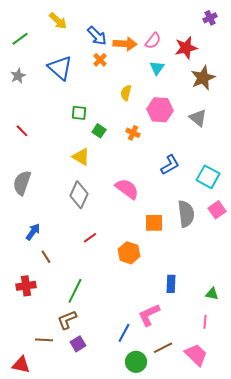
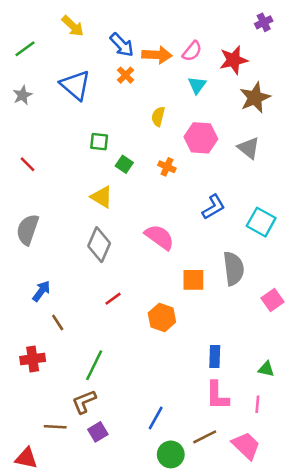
pink square: (217, 210) -> (273, 300), moved
pink L-shape: (149, 315) -> (217, 395), moved, turned -65

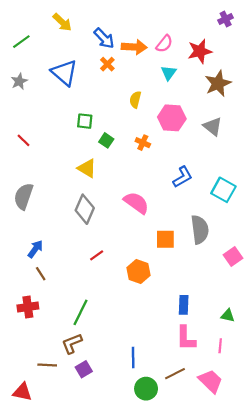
brown line: (58, 323) -> (41, 274), moved
blue line: (156, 418) -> (133, 357), turned -30

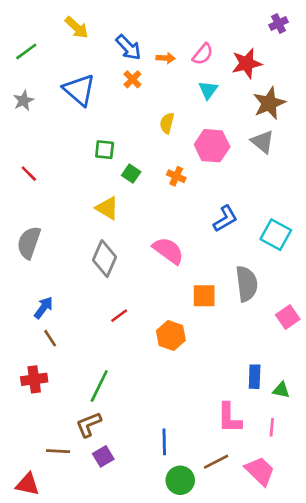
orange arrow: (134, 47) -> (166, 58), size x0.6
gray triangle: (213, 126) -> (263, 142), moved
blue rectangle: (184, 305) -> (255, 377), moved

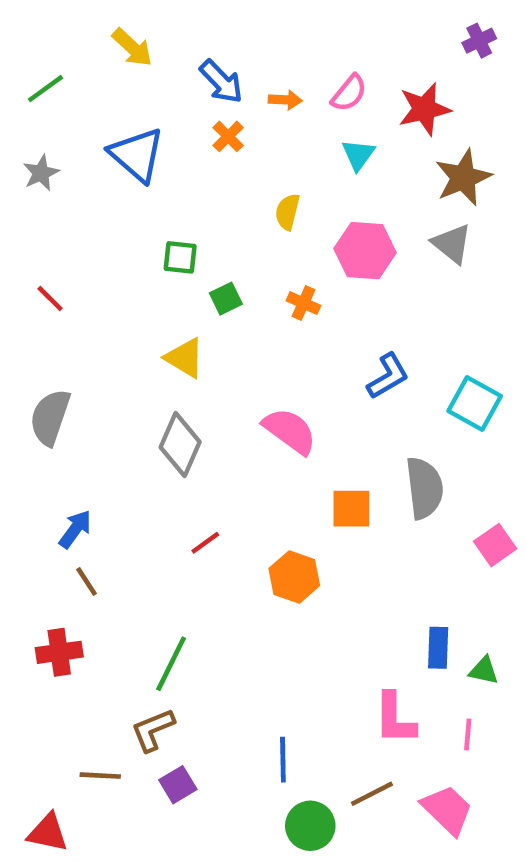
green square: (131, 174) -> (226, 299), turned 30

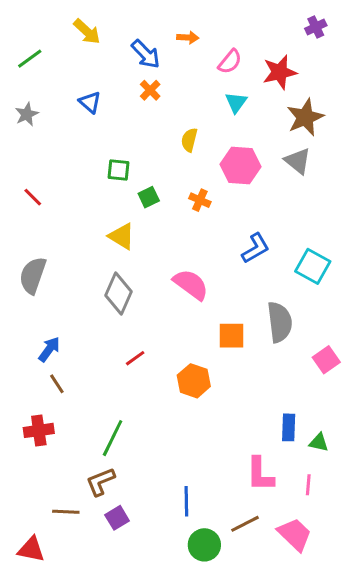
orange arrow: (285, 100) -> (188, 38), moved
blue triangle: (137, 155) -> (90, 102), size x0.6

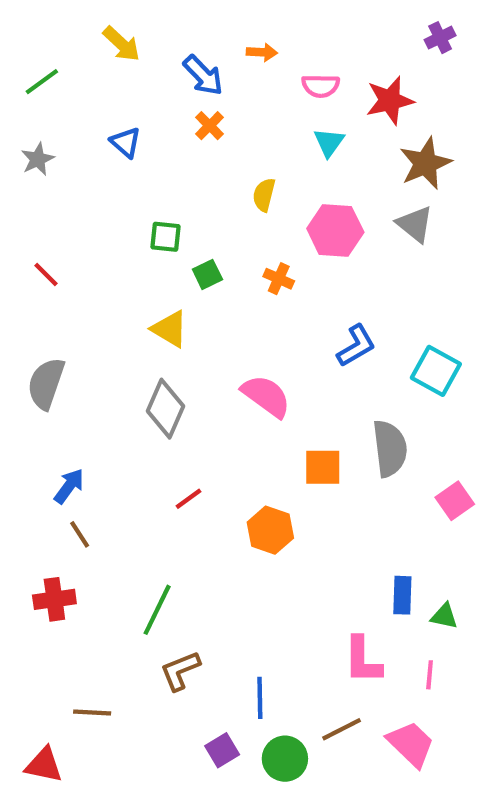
pink semicircle: (230, 62) -> (321, 86), turned 52
brown L-shape: (100, 482) -> (180, 671), moved
purple square: (117, 518) -> (222, 750), moved

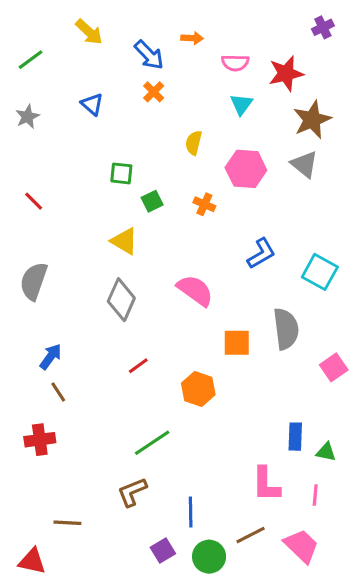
green line: (157, 610) -> (152, 443), moved, turned 30

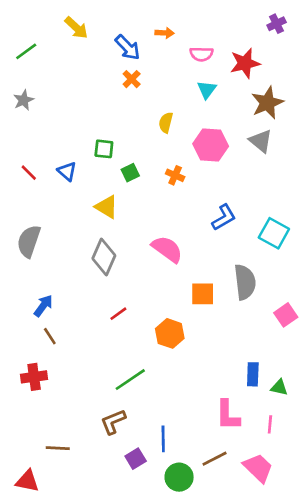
blue triangle: (92, 104) -> (67, 171), moved
purple square: (163, 550) -> (136, 459), moved

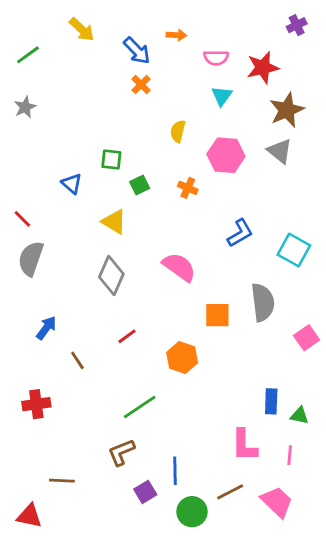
red line: (29, 173) -> (22, 219), moved
brown line: (50, 336) -> (77, 360), moved

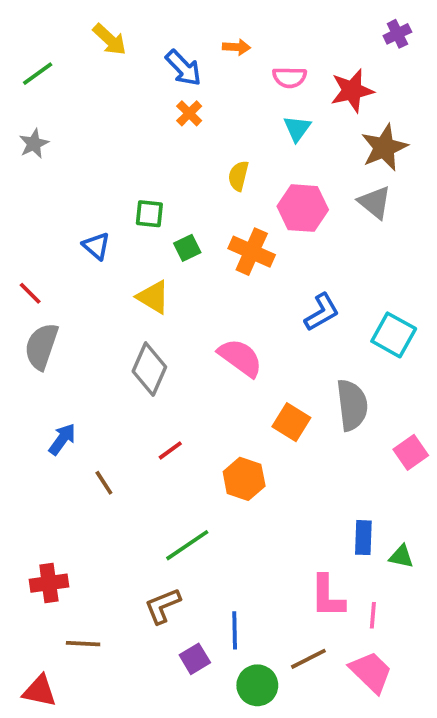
orange cross: (188, 188) -> (252, 252), size x1.6
orange square: (217, 315) -> (291, 422), turned 32
red cross: (36, 404) -> (49, 583), moved
pink line: (290, 455) -> (373, 615), moved

